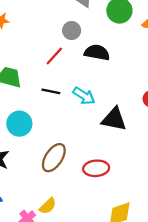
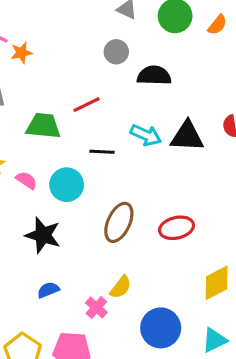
red line: (54, 56) -> (87, 105), moved, turned 30
black line: (51, 91) -> (102, 152), moved
black triangle: (114, 119) -> (187, 136), moved

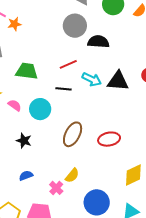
gray circle: (116, 52) -> (75, 26), size x1.5
red line: (87, 105) -> (68, 64), moved
black star: (43, 235) -> (24, 141), size x0.7

